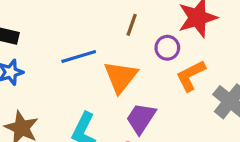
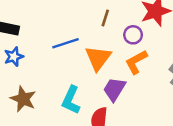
orange L-shape: (191, 76) -> (136, 62), moved

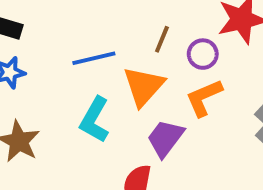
brown line: (105, 18) -> (162, 39), moved
cyan L-shape: (71, 100) -> (95, 120), moved

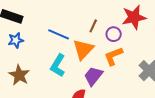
blue line: (94, 58) -> (59, 34), turned 35

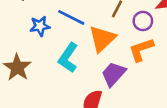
blue star: (16, 40) -> (40, 26), moved

